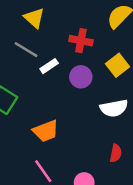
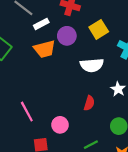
orange trapezoid: (46, 131) -> (45, 49), moved

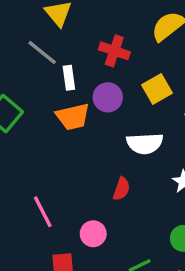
white rectangle: (41, 24) -> (69, 78), turned -72
red semicircle: (89, 103) -> (121, 189), moved

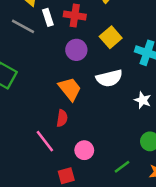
white rectangle: (69, 78) -> (48, 17), moved
orange trapezoid: (73, 117) -> (70, 89), moved, turned -105
red semicircle: (121, 189) -> (62, 118), moved

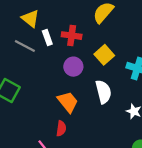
white semicircle: (109, 78) -> (103, 92), turned -90

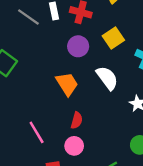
white semicircle: (103, 92) -> (107, 78), turned -30
red semicircle: (61, 128) -> (77, 120), moved

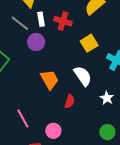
purple circle: (78, 46) -> (36, 42), moved
red semicircle: (77, 120) -> (70, 101), moved

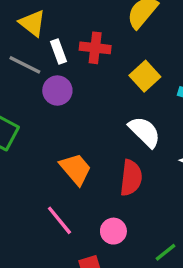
orange trapezoid: (50, 80) -> (76, 169), moved
red semicircle: (70, 101) -> (131, 178), size x1.5

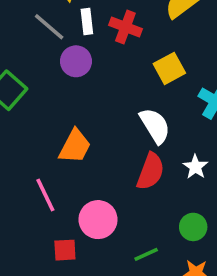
orange trapezoid: (76, 169) -> (75, 146), turned 54
red semicircle: (131, 178) -> (151, 171), moved
pink circle: (113, 231) -> (98, 220), size x1.4

